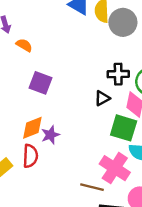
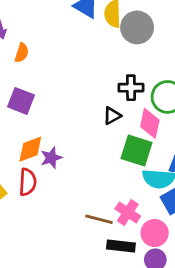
orange semicircle: (24, 45) -> (22, 53), turned 77
purple square: (41, 83) -> (21, 101), moved
pink cross: (115, 168) -> (128, 213), moved, size x0.7

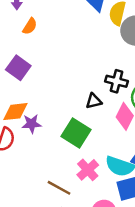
green square: (137, 151) -> (76, 133), moved
pink cross: (128, 213) -> (88, 170), moved

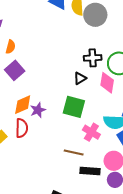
orange semicircle: (30, 26) -> (11, 47), moved
purple square: (18, 68) -> (15, 70), turned 30

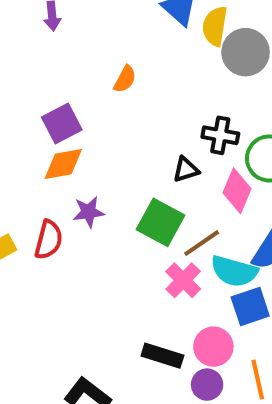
orange semicircle: (11, 47) -> (125, 79), moved
orange diamond: (23, 105) -> (63, 164), moved
brown line: (74, 153) -> (202, 243), moved, turned -60

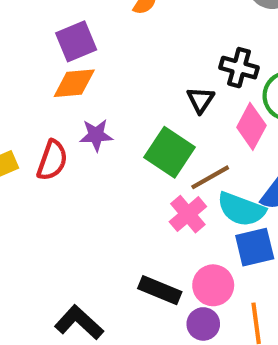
black triangle: (186, 170) -> (200, 100), turned -44

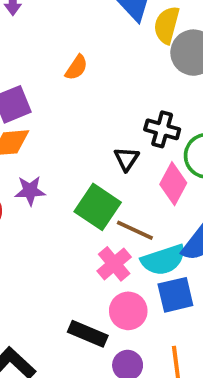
brown line: (210, 177) -> (135, 230), turned 54
cyan semicircle: (241, 209) -> (163, 260), turned -39
pink circle: (213, 285) -> (128, 311), moved

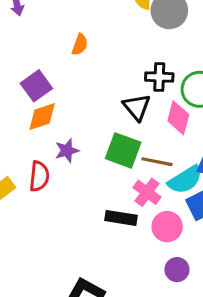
black triangle: (126, 159) -> (137, 107), size x1.4
black rectangle: (88, 334) -> (121, 218), moved

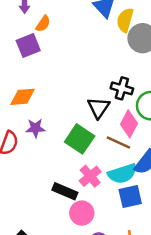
orange semicircle: (80, 45) -> (43, 24), moved
purple square: (36, 86) -> (28, 46), moved
brown line: (157, 162) -> (118, 143), moved
pink circle: (167, 227) -> (82, 213), moved

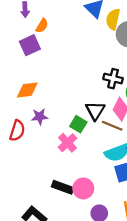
black triangle: (99, 108) -> (95, 111), moved
green square: (80, 139) -> (78, 124), size x0.7
pink cross: (90, 176) -> (67, 143), moved
black rectangle: (65, 191) -> (63, 187), moved

